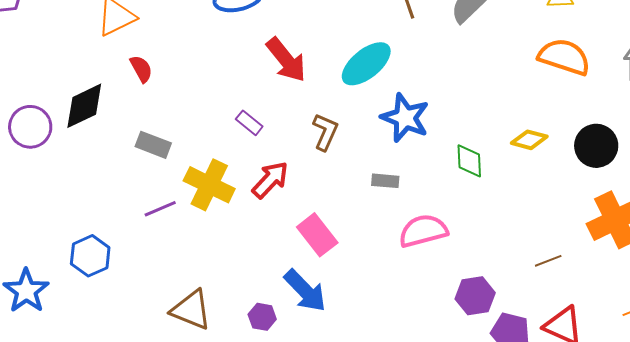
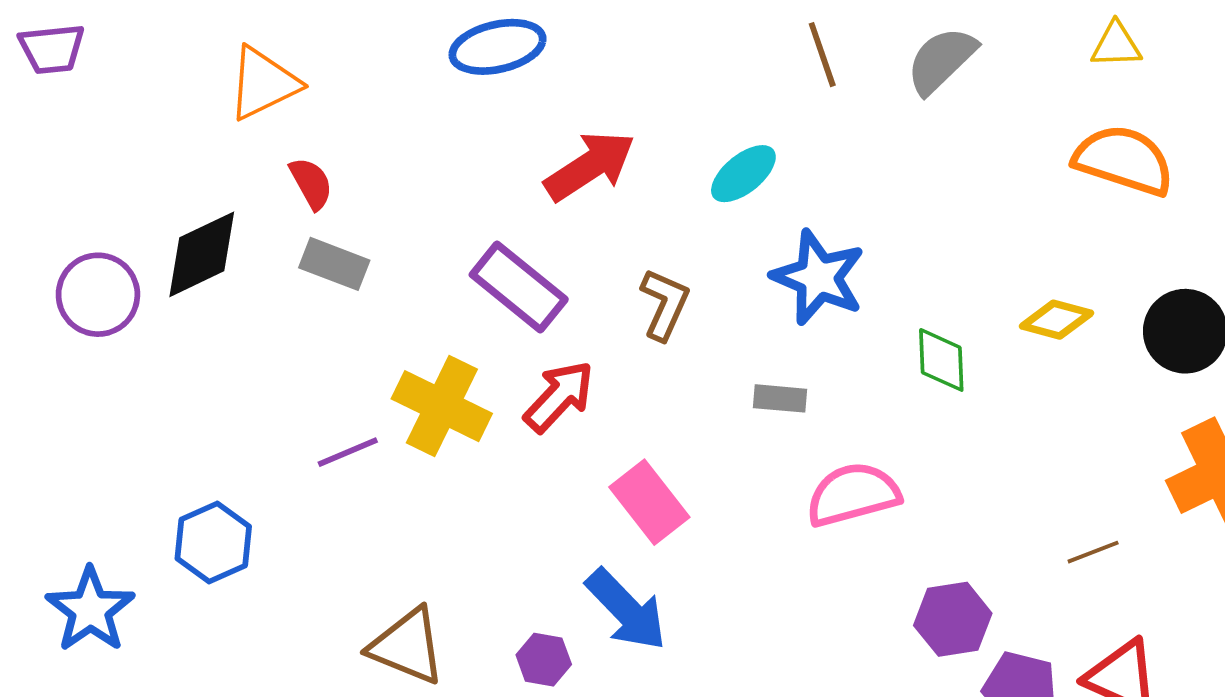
red arrow: (286, 60) -> (590, 166), turned -84
cyan ellipse: (366, 64) -> (743, 174), size x0.7
purple rectangle: (249, 123) -> (519, 287), size x1.8
gray rectangle: (153, 145) -> (334, 264), moved

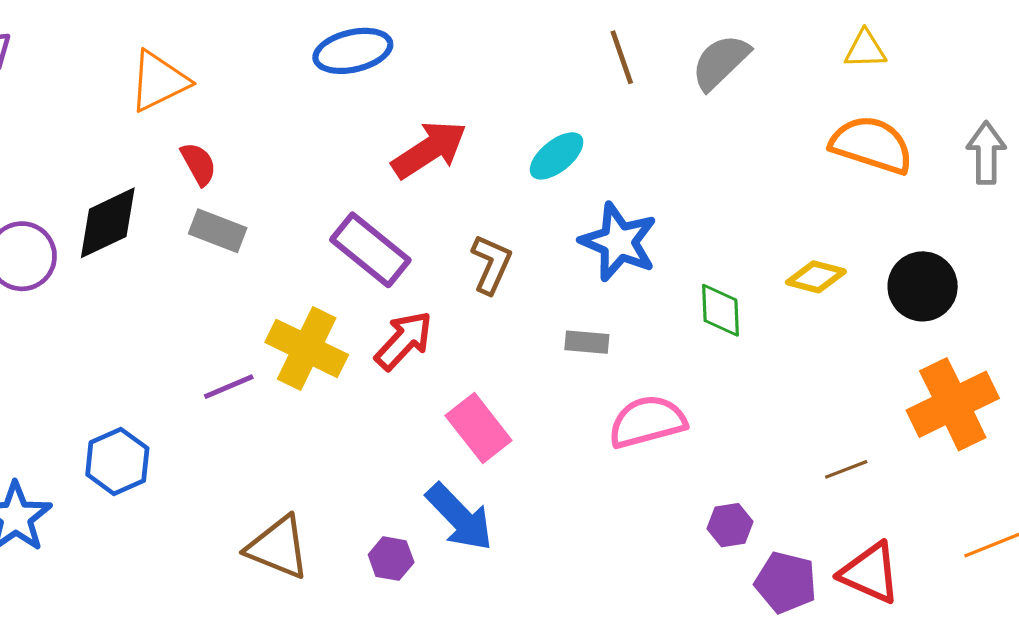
purple hexagon: (953, 619) -> (730, 525), size x0.7

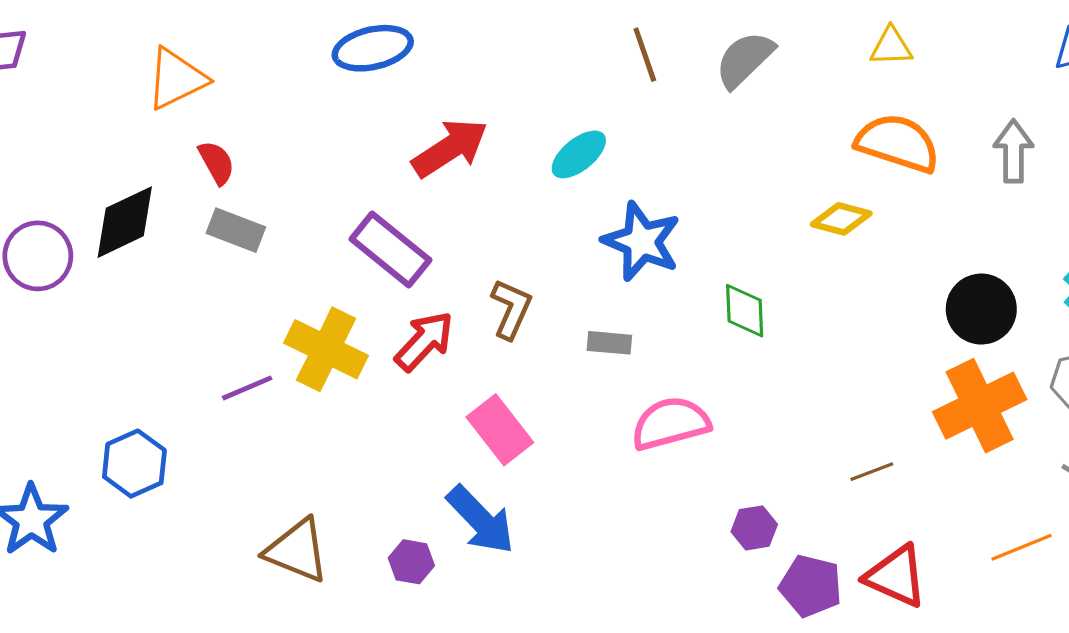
brown L-shape: (491, 264) -> (511, 309), moved
yellow diamond: (816, 277) -> (841, 219), moved
black circle: (923, 286) -> (981, 309), moved

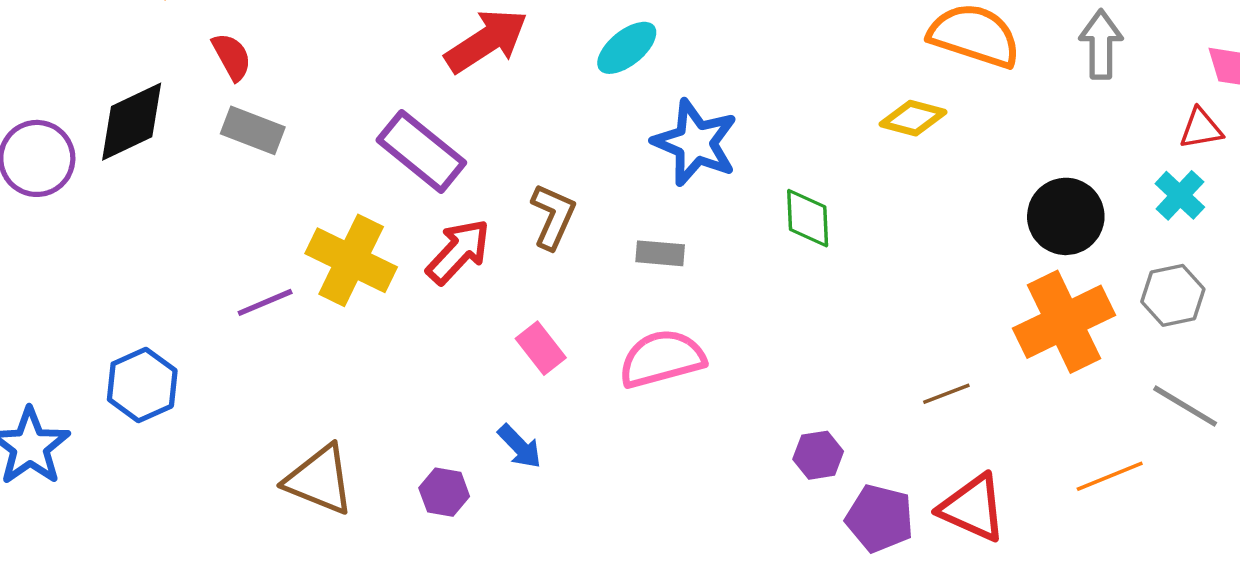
pink semicircle: (671, 423) -> (662, 359), moved
pink rectangle: (500, 430) -> (541, 348), size x0.7
blue arrow: (481, 520) -> (520, 446), size x0.6

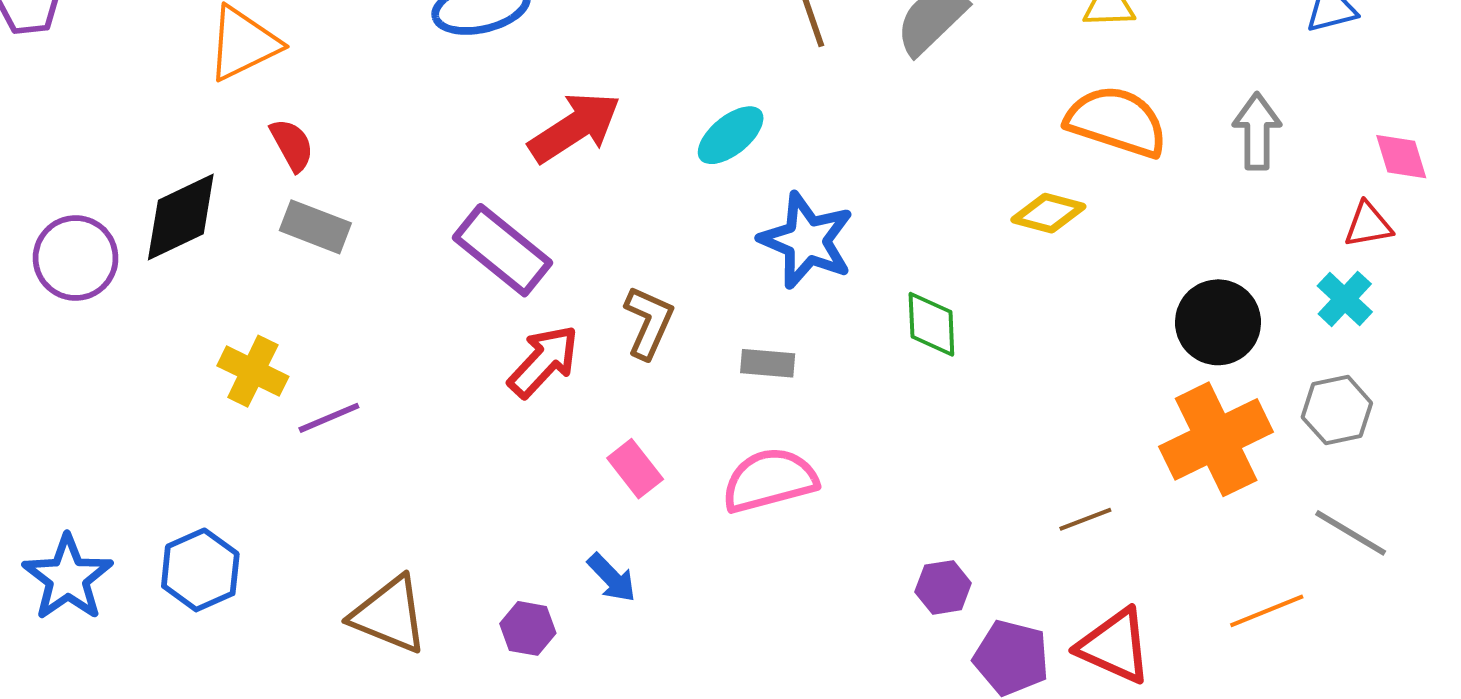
yellow cross: (351, 260) -> (253, 371), moved, size x0.7
blue hexagon: (142, 385) -> (200, 570), moved

